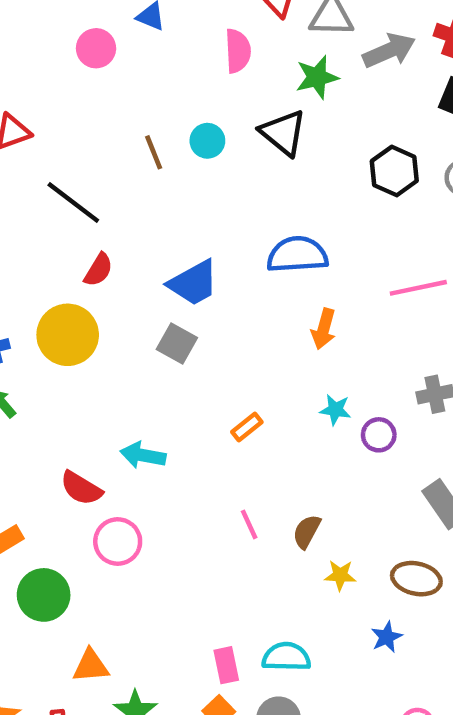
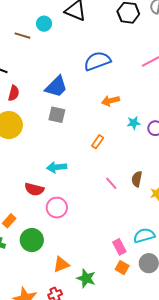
brown line: (154, 152) -> (22, 36), turned -35
orange arrow: (324, 329) -> (111, 101), moved, turned 78

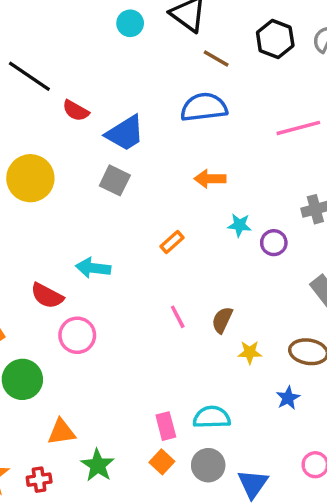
brown line: (22, 36) -> (216, 59), moved
red semicircle: (14, 93) -> (76, 111), moved, turned 91

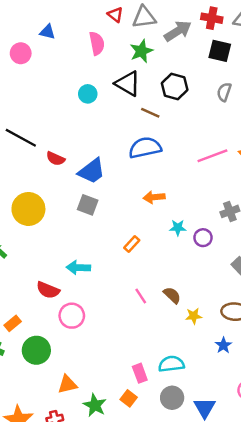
black hexagon: (275, 39) -> (175, 87), moved
brown semicircle: (222, 320) -> (172, 295), turned 114
orange square: (162, 462) -> (129, 398), moved

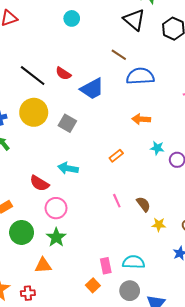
cyan circle: (88, 94) -> (72, 18), moved
brown line: (150, 113) -> (119, 55), moved
black line: (21, 138) -> (33, 76), moved
gray square: (88, 205) -> (67, 123), moved
green star: (95, 405) -> (56, 237), moved

